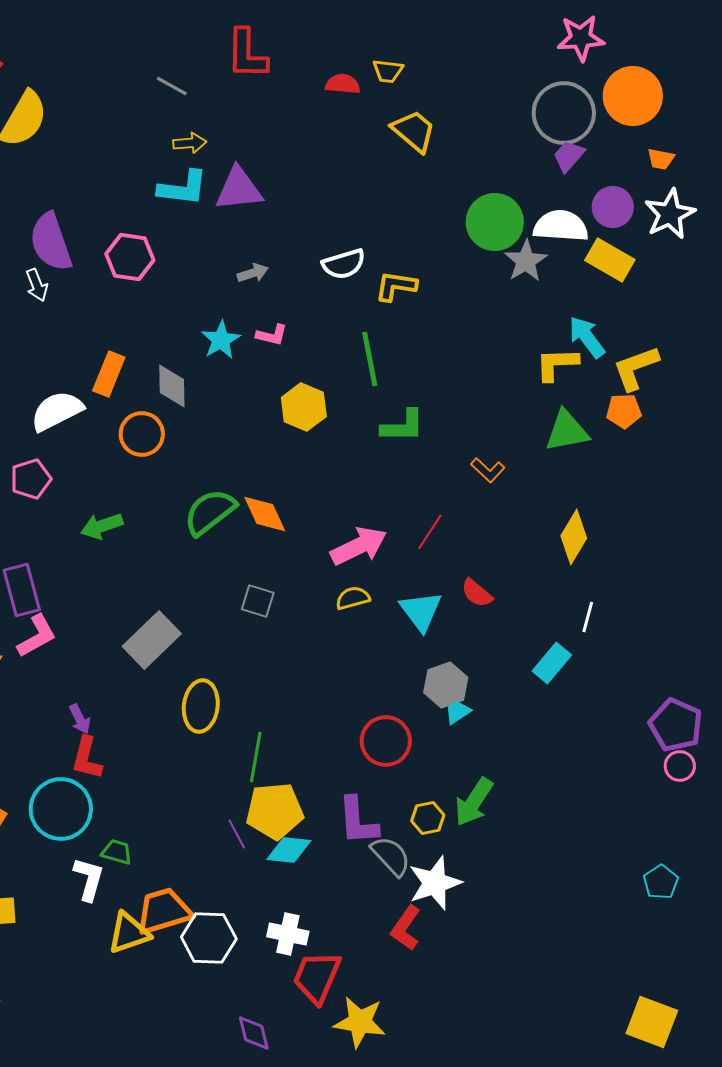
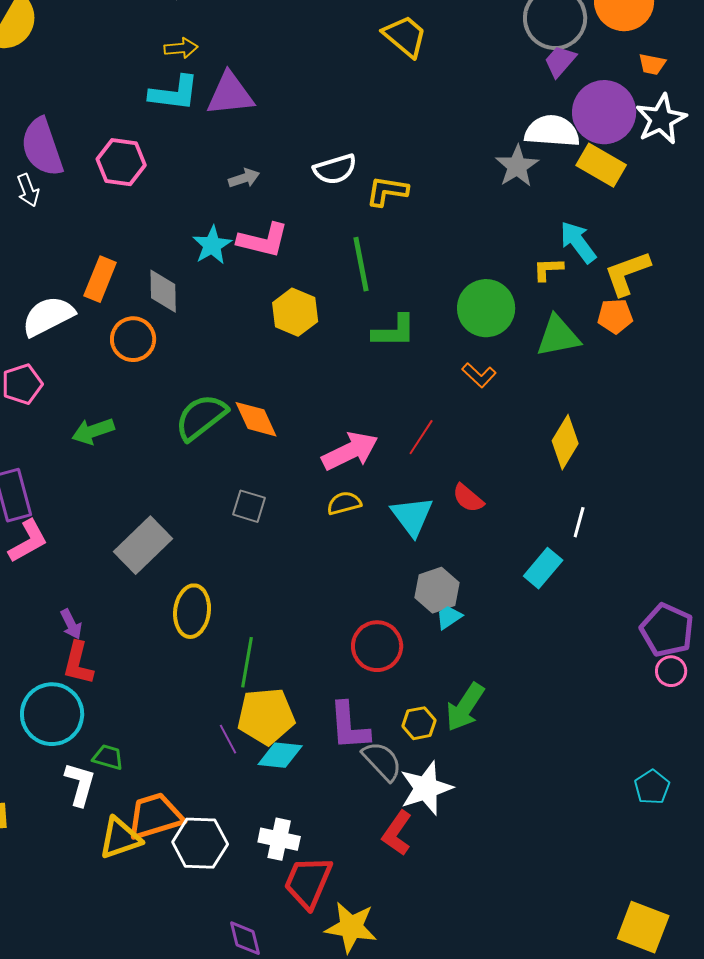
purple circle: (613, 207) -> (604, 112), size x1.5
green circle: (495, 222) -> (486, 308), moved
pink L-shape: (272, 335) -> (263, 240), size x1.6
yellow L-shape: (557, 364) -> (548, 269), size x0.7

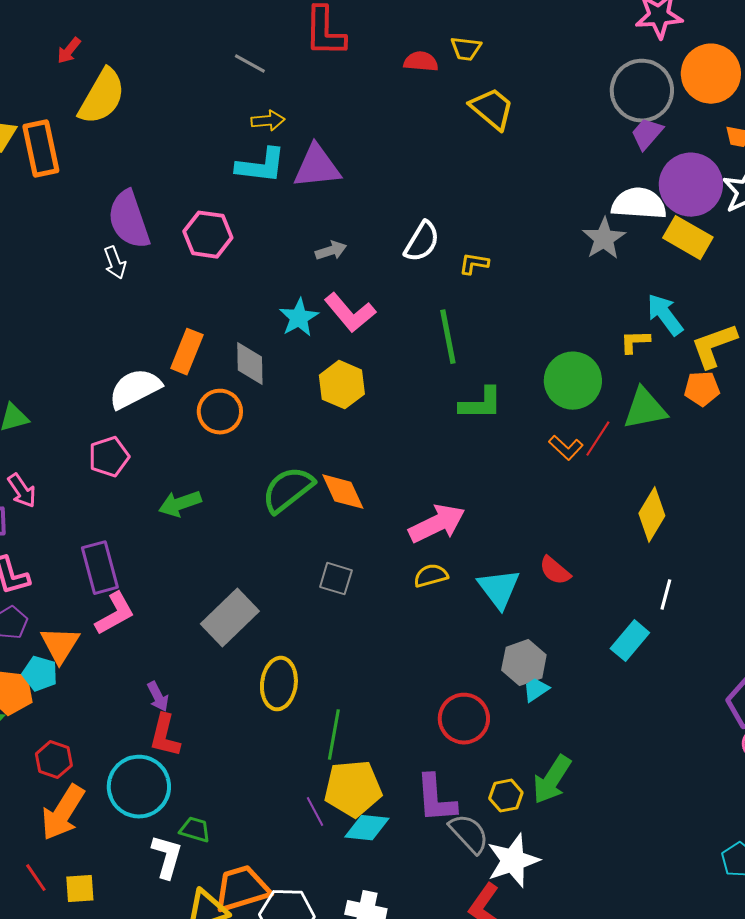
white semicircle: (335, 169) -> (422, 242), turned -42
yellow L-shape: (387, 191) -> (474, 264), size x0.7
pink L-shape: (263, 240) -> (350, 313), turned 36
yellow hexagon: (295, 312) -> (342, 385), moved
red line: (421, 437) -> (598, 439), moved

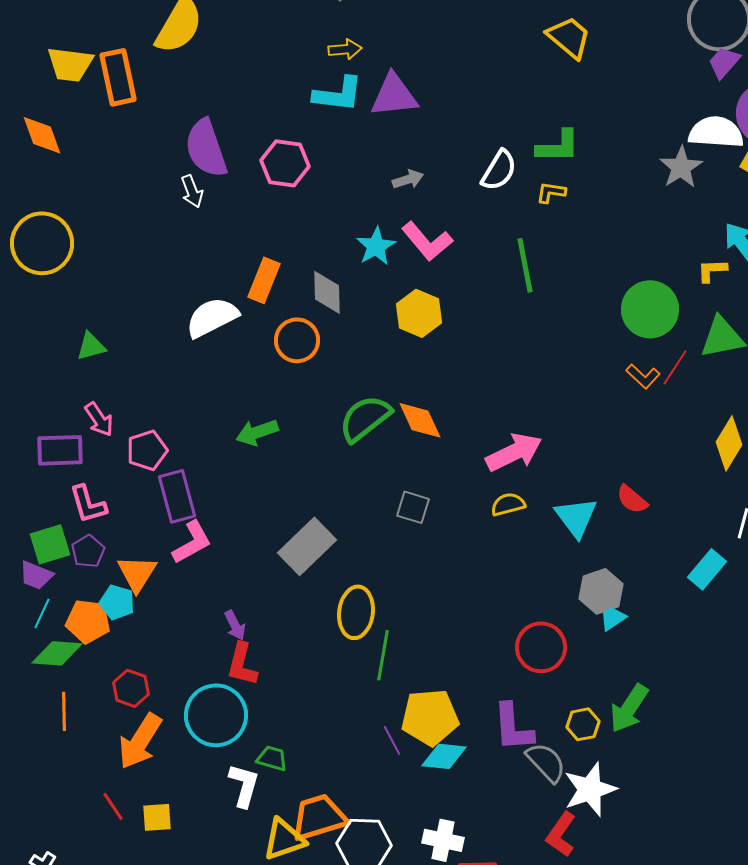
green L-shape: (481, 404) -> (558, 146), moved
pink pentagon: (109, 457) -> (147, 450), moved
green line: (334, 735) -> (383, 655), moved

